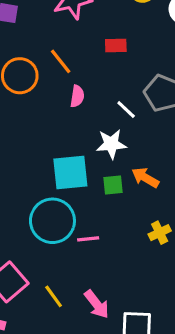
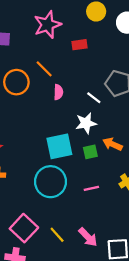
red rectangle: (116, 45) -> (79, 45), moved
pink line: (88, 239) -> (91, 188), moved

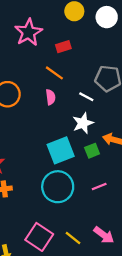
orange line: (44, 69) -> (54, 73), moved

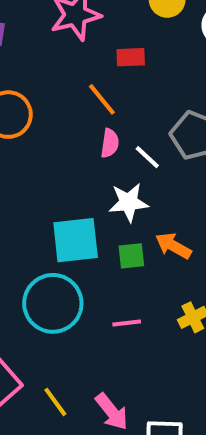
pink semicircle: (51, 97) -> (110, 143), moved

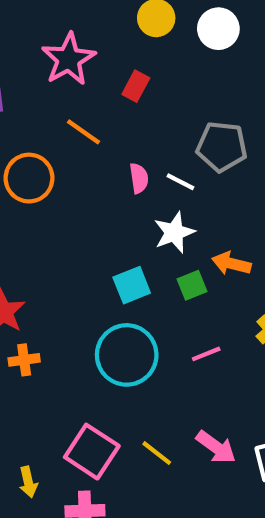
red rectangle: (131, 57) -> (136, 86), turned -44
orange line: (102, 99) -> (83, 132), moved
cyan square: (76, 240) -> (132, 285), size x0.7

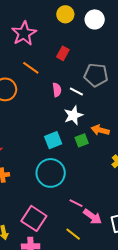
red rectangle: (136, 86) -> (63, 53), moved
pink line: (206, 354) -> (76, 203), moved, turned 48
yellow line: (157, 453) -> (73, 234), moved

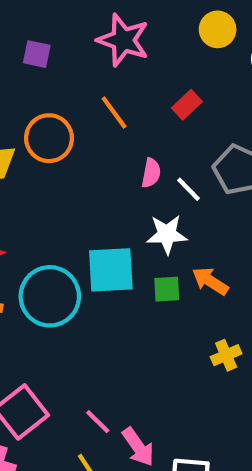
pink star: (24, 33) -> (123, 40), turned 30
cyan square: (53, 140) -> (111, 270), size x1.4
cyan circle: (51, 173) -> (50, 296), moved
pink line: (76, 203) -> (98, 422), moved

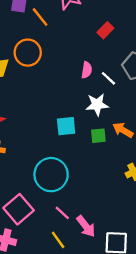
orange line: (114, 112) -> (40, 17), moved
cyan square: (111, 270) -> (66, 126), size x0.7
cyan circle: (50, 296) -> (51, 175), moved

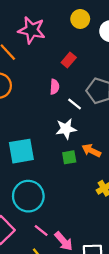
pink semicircle: (87, 70) -> (55, 87), moved
cyan square: (66, 126) -> (21, 151), moved, size x1.4

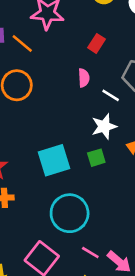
green square: (69, 157) -> (96, 158), moved

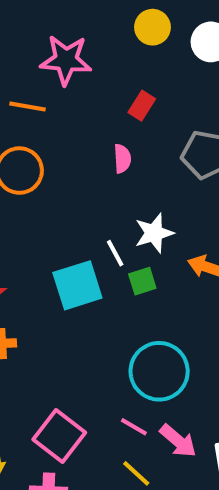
orange line: (22, 44) -> (28, 107), turned -30
white line: (111, 95) -> (115, 253), moved, turned 30
cyan circle: (70, 213) -> (159, 371), moved

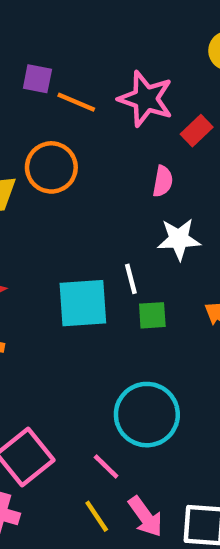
pink star: (66, 60) -> (146, 99), moved
white star: (154, 233) -> (179, 239), moved
pink arrow: (178, 441) -> (145, 517), moved

